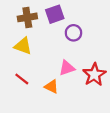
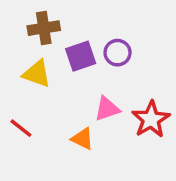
purple square: (55, 14) -> (81, 56), moved
red line: (22, 79) -> (21, 128), moved

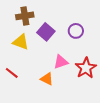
purple circle: (118, 53) -> (76, 31), moved
purple square: (81, 56) -> (46, 32), turned -30

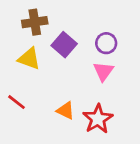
pink triangle: (61, 62) -> (103, 71), moved, turned -35
red star: (86, 68) -> (98, 119), moved

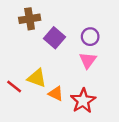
yellow triangle: (29, 59) -> (37, 78), moved

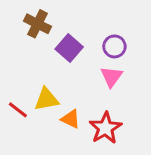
brown cross: (30, 19) -> (37, 24), turned 36
yellow triangle: (37, 78) -> (47, 99), turned -30

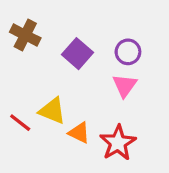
brown cross: (37, 24) -> (25, 35), moved
yellow triangle: (47, 99) -> (52, 111), turned 32

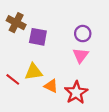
purple square: (77, 54) -> (38, 37), moved, turned -30
yellow triangle: (52, 111) -> (34, 72), turned -30

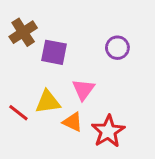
brown cross: (16, 23) -> (23, 32), turned 30
pink triangle: (81, 55) -> (83, 89), moved

